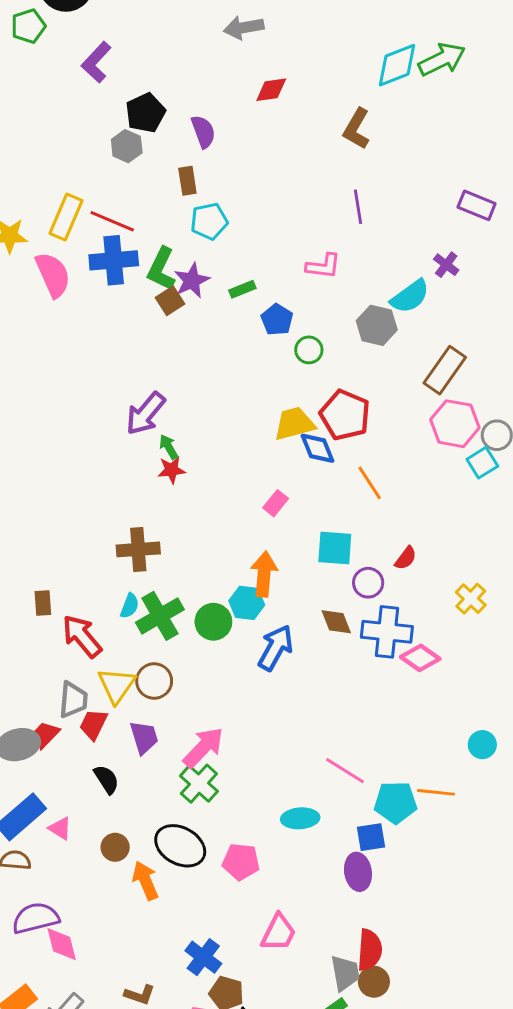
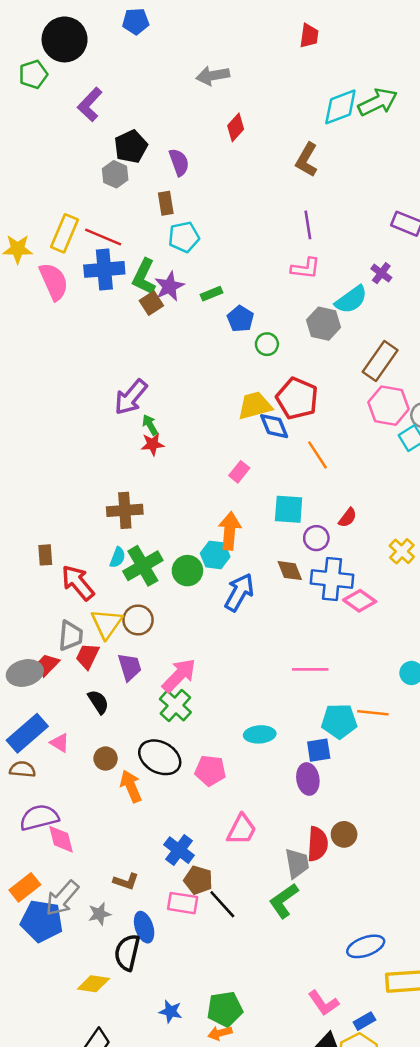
red diamond: (271, 90) -> (236, 127), turned -40
pink L-shape: (323, 266) -> (305, 268), moved
pink line: (345, 771) -> (310, 669), moved, turned -32
brown circle: (374, 982) -> (344, 834), moved

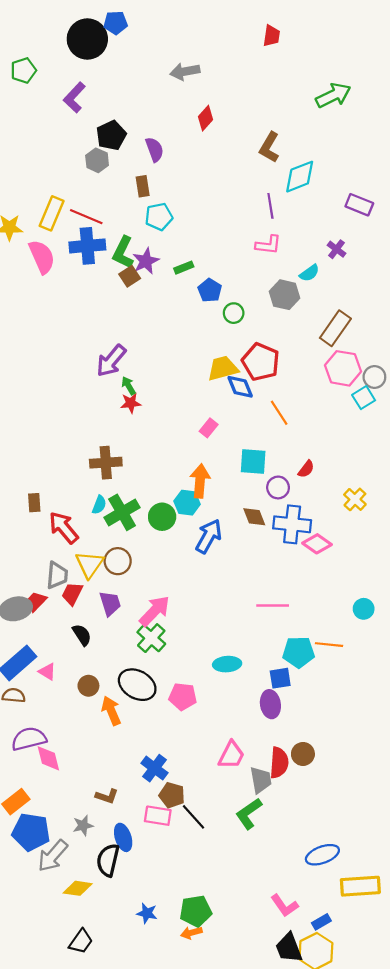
black circle: (65, 39) -> (87, 39), moved
cyan diamond: (340, 107) -> (300, 177), moved
cyan semicircle: (351, 300) -> (309, 273), size x0.7
pink trapezoid: (242, 830) -> (231, 755), moved
gray arrow: (62, 898) -> (53, 856), moved

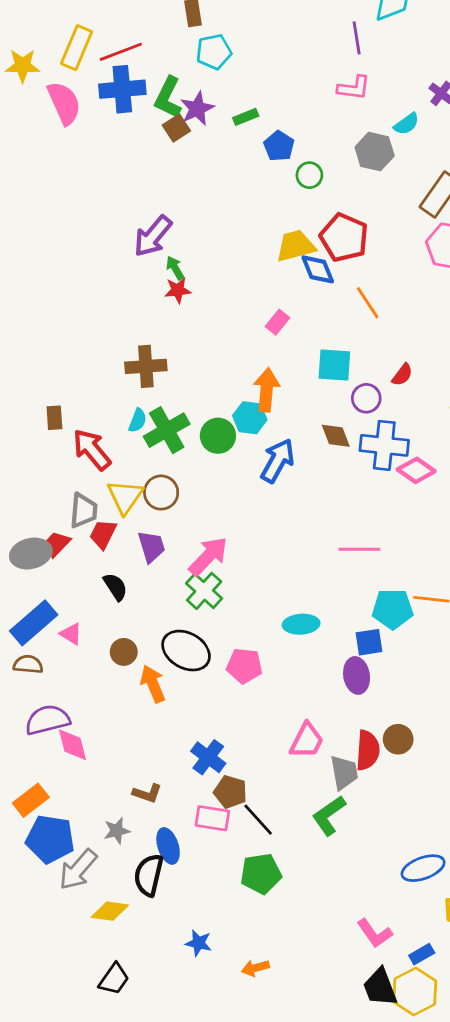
red line: (86, 217) -> (121, 52), turned -44
green pentagon: (196, 911) -> (261, 874), moved

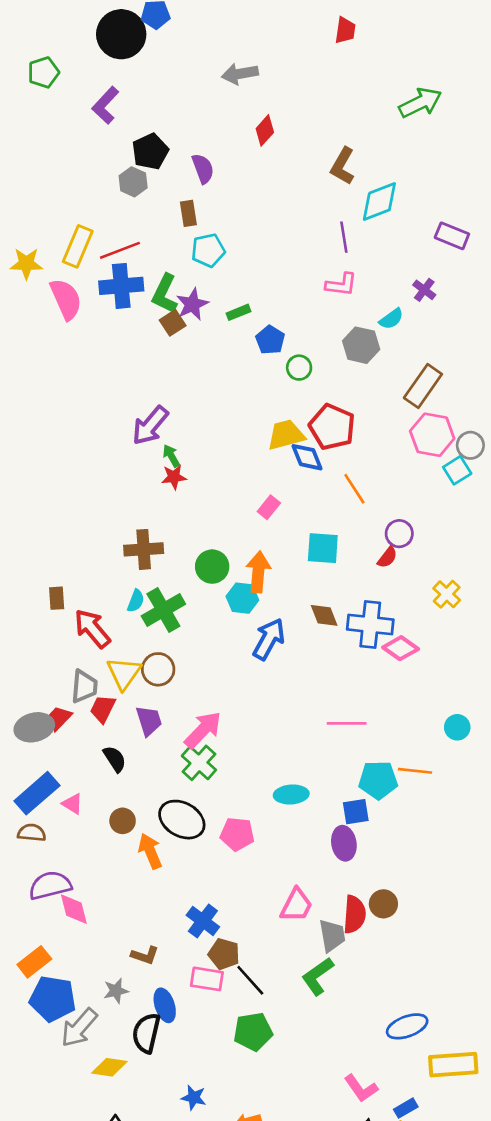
purple circle: (366, 398) -> (399, 534), moved
green circle: (218, 436) -> (212, 567), moved

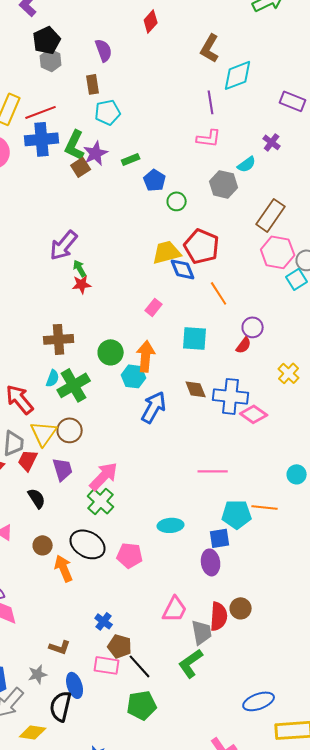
black pentagon: (150, 152) -> (47, 40), moved
blue cross: (203, 921) -> (104, 621), size x0.7

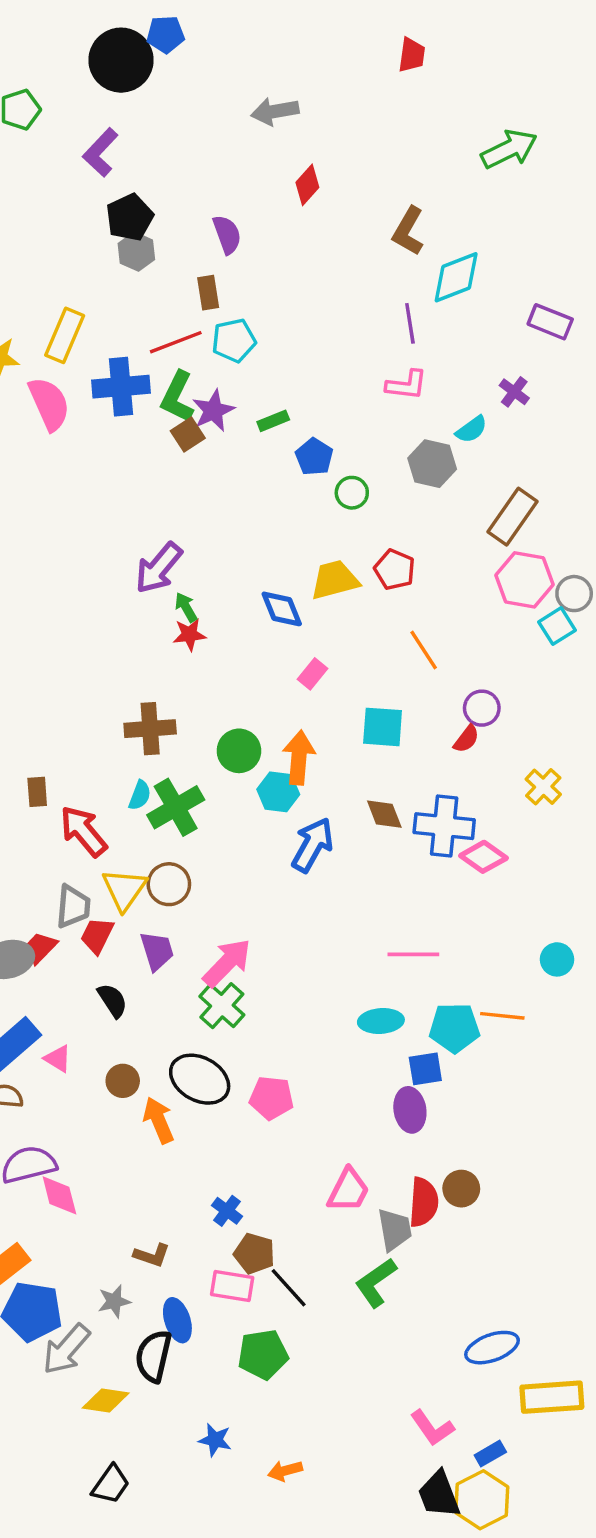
red line: (41, 112) -> (176, 342), moved
red pentagon: (202, 246) -> (395, 570), size x0.7
blue diamond: (183, 269) -> (282, 609), moved
cyan ellipse: (171, 525) -> (381, 1021), moved
green pentagon: (142, 705) -> (263, 1354), moved

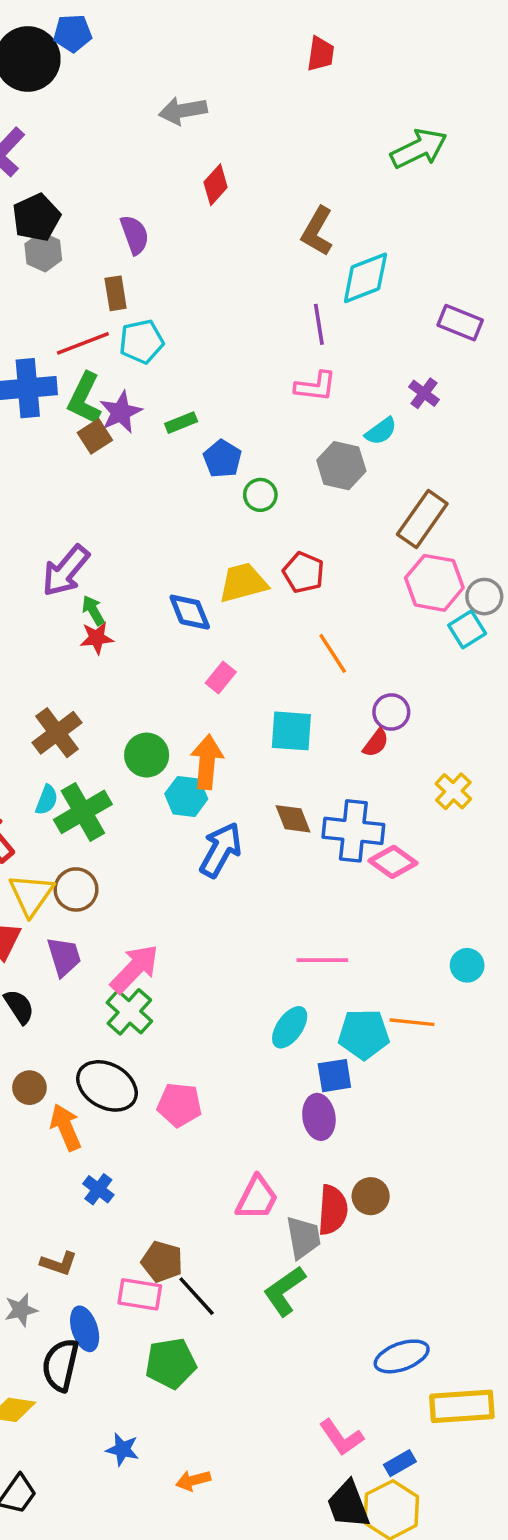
brown cross: (150, 729) -> (57, 733), turned -33
cyan ellipse: (381, 1021) -> (290, 1027), turned -51
blue cross: (227, 1211) -> (98, 1189), moved

